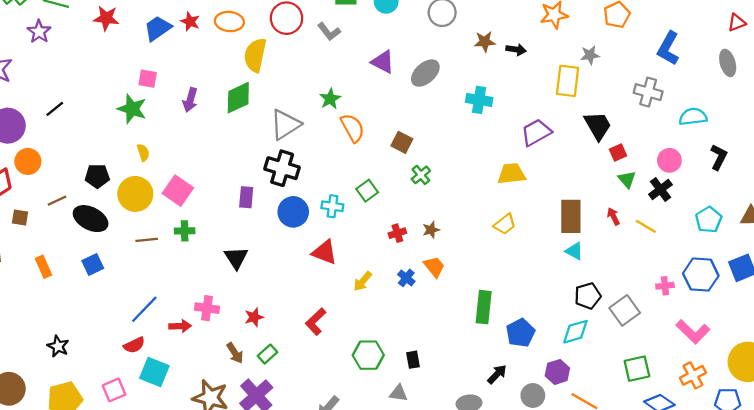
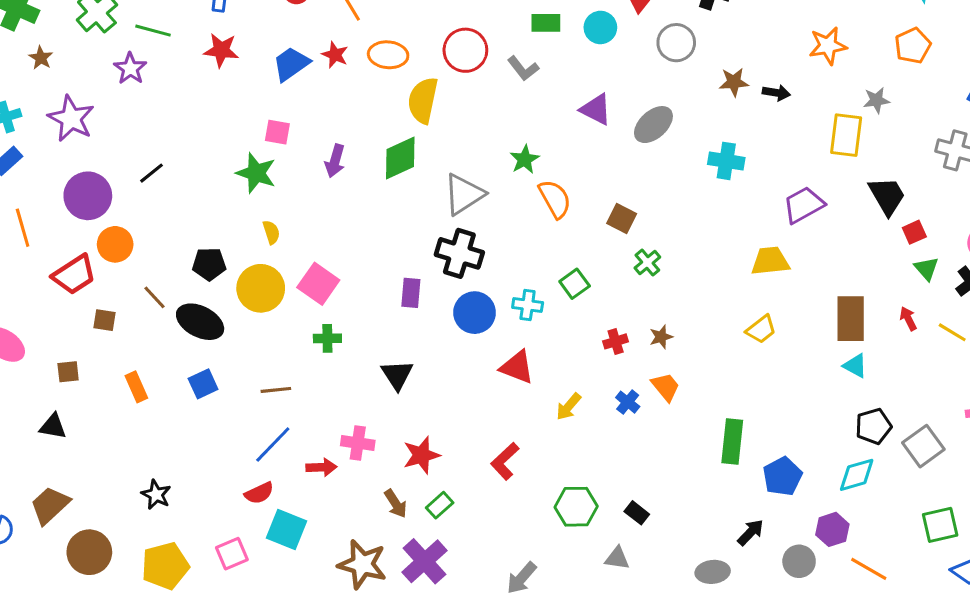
brown line: (57, 201) -> (155, 297), turned 72
brown line: (147, 240) -> (276, 390), moved
red star: (254, 317) -> (421, 455), size x1.4
black rectangle: (413, 360) -> (637, 513), turned -42

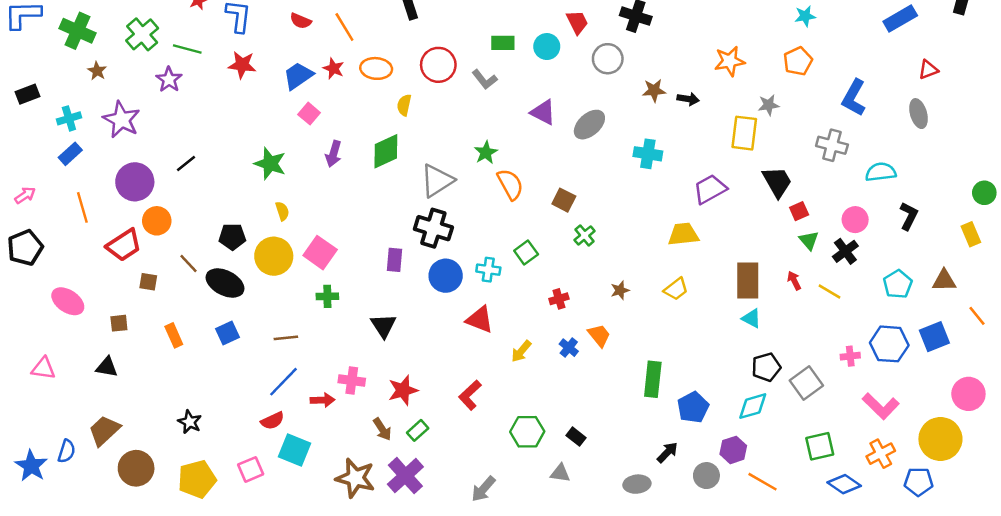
yellow semicircle: (423, 100) -> (404, 105), size x0.6
pink square: (277, 132) -> (309, 114), moved, turned 30
brown star: (661, 337) -> (620, 290), moved

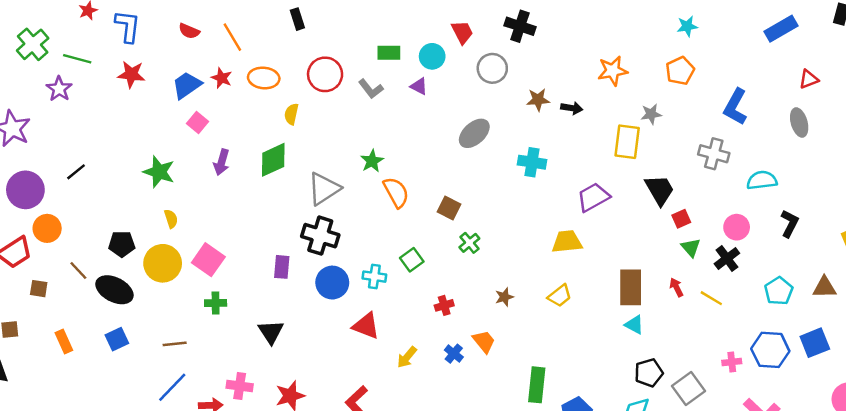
purple triangle: (543, 112) -> (419, 86), moved, size x0.7

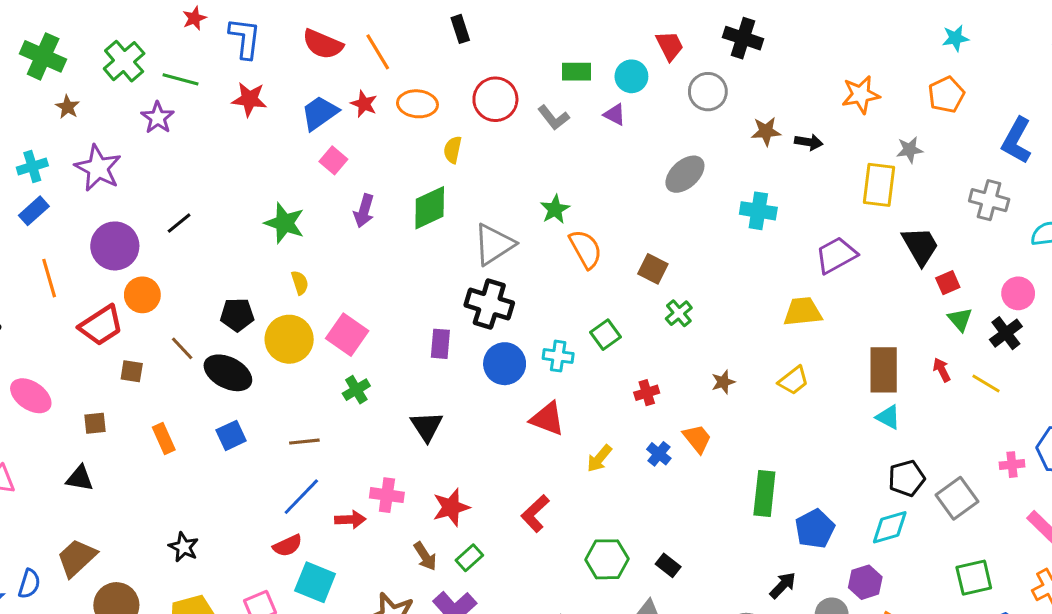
red semicircle: (189, 31) -> (323, 44), size x1.5
green cross: (216, 303) -> (356, 390), turned -30

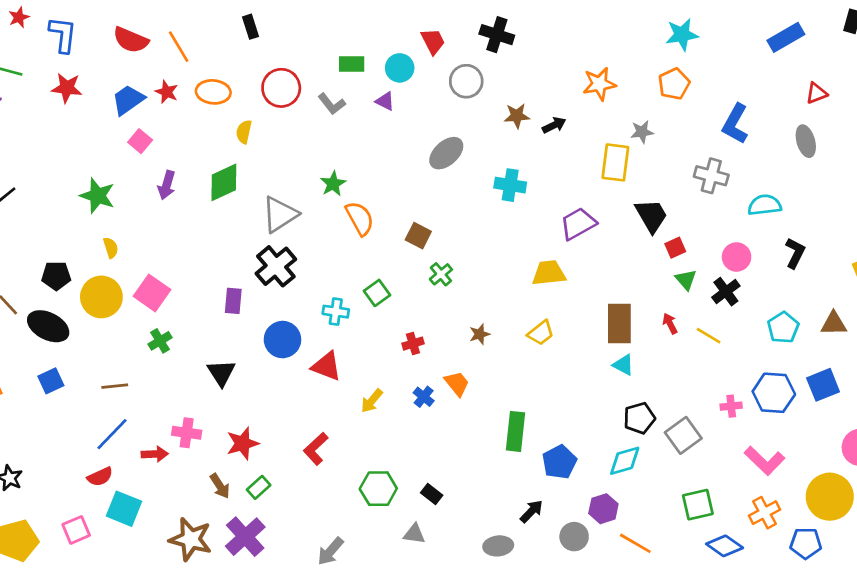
cyan star: (955, 38) -> (682, 35), size x1.4
black arrow: (809, 142) -> (554, 125), turned -35
black cross: (489, 304) -> (276, 266), turned 33
blue circle: (505, 364) -> (282, 340), moved

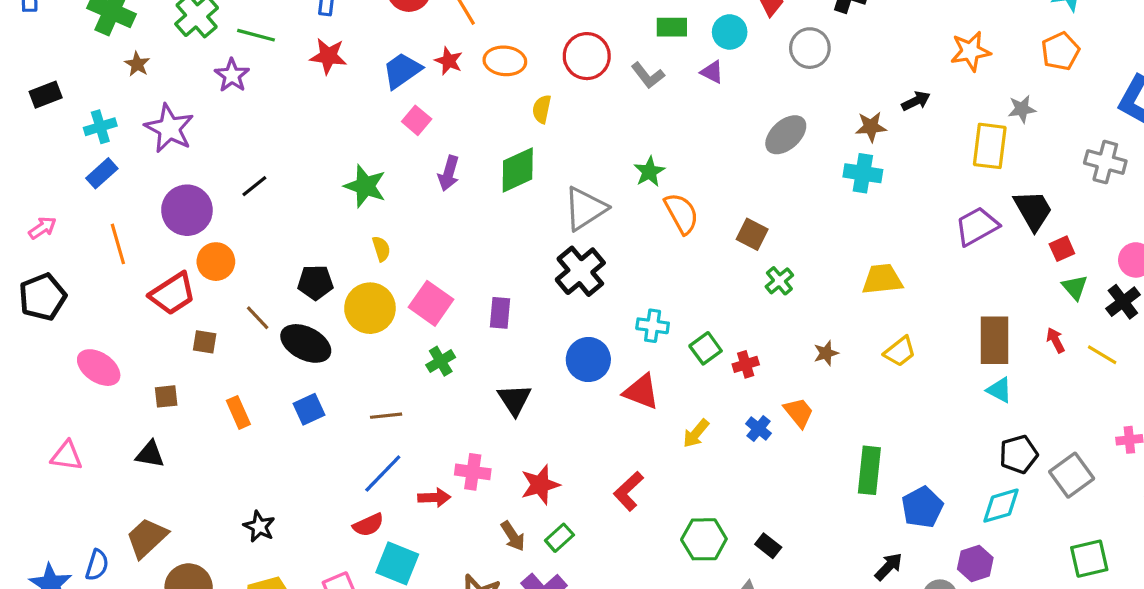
brown star: (517, 116) -> (871, 127), moved
purple trapezoid: (578, 224) -> (977, 226), moved
yellow trapezoid: (549, 273) -> (882, 279), moved
green square: (377, 293) -> (706, 348), moved
purple rectangle: (233, 301) -> (500, 313), moved

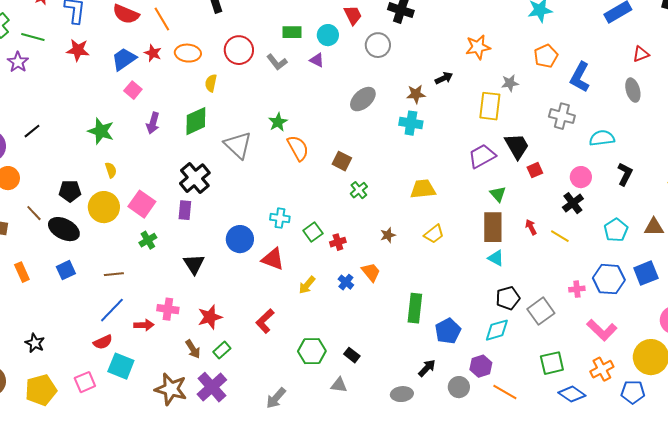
orange pentagon: (1060, 51) -> (546, 56), moved
gray triangle: (585, 209) -> (238, 145), turned -44
black cross: (580, 271) -> (195, 178), moved
green triangle: (1075, 287) -> (498, 194), moved

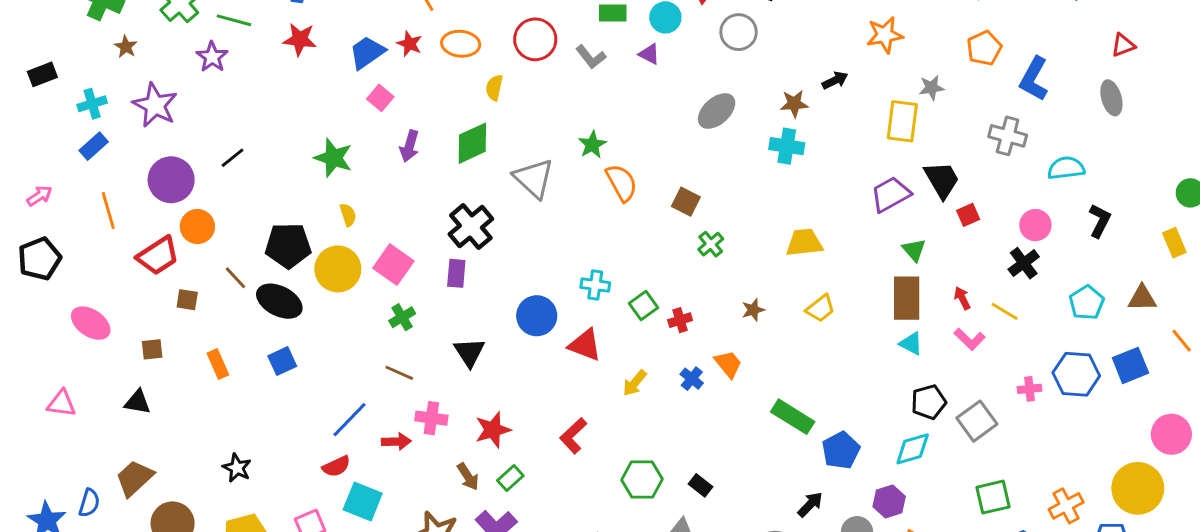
black pentagon: (70, 191) -> (288, 246), size x1.4
brown line: (114, 274) -> (399, 373), moved, turned 30
green rectangle: (415, 308) -> (793, 417), turned -64
pink L-shape: (602, 330) -> (970, 339), moved, size x0.7

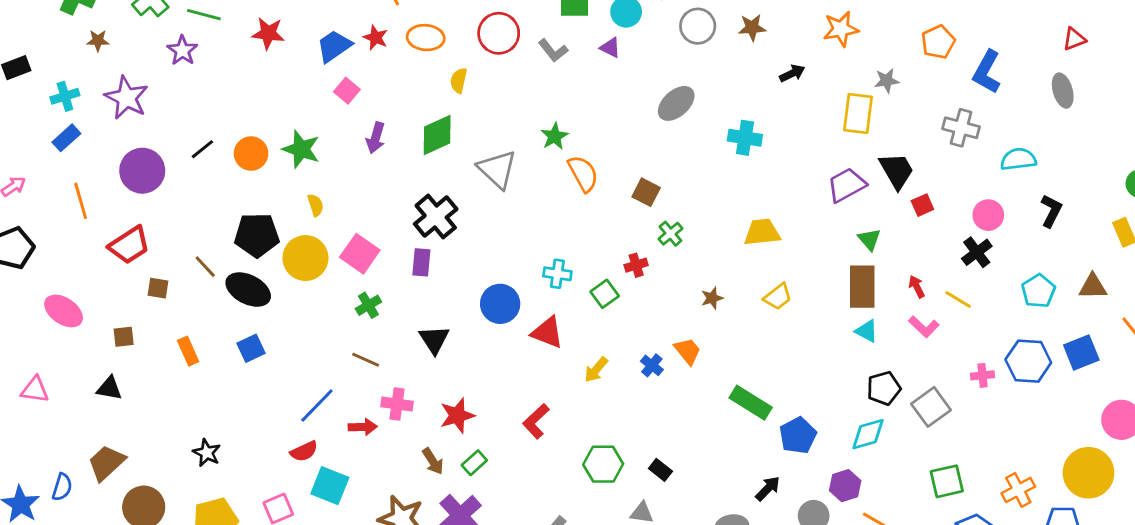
brown star: (126, 47) -> (98, 40), turned -30
brown star: (794, 104) -> (752, 28), moved
orange circle: (197, 227) -> (251, 154), moved
red cross: (680, 320) -> (636, 265), moved

